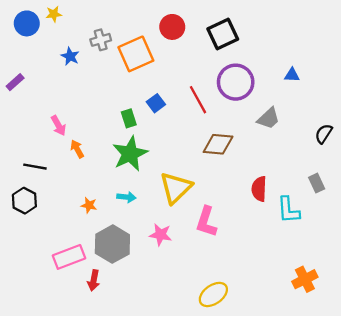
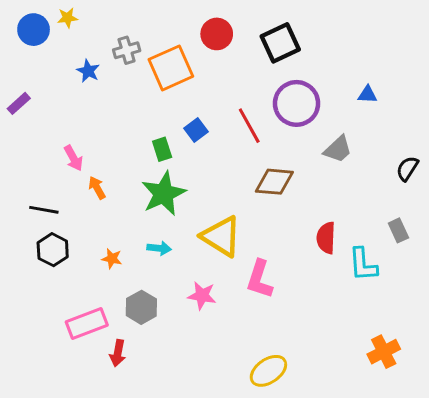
yellow triangle: (176, 188) -> (221, 236), turned -44
black hexagon: (24, 201) -> (53, 250), moved
gray hexagon: (112, 244) -> (141, 307), size x0.7

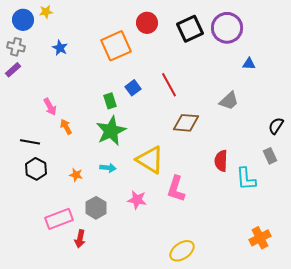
gray cross: (127, 50) -> (16, 47), moved, turned 30
purple circle: (297, 103) -> (227, 28), moved
black semicircle: (407, 168) -> (276, 126), moved

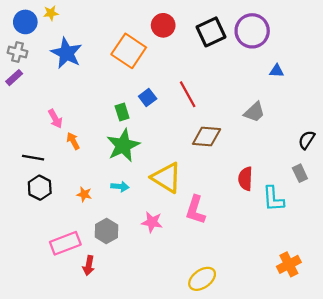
orange square: (116, 46) -> (129, 51), turned -32
blue star: (60, 48) -> (66, 53), size x1.8

